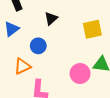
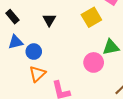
blue triangle: (12, 29) -> (16, 42), turned 42
blue circle: (38, 46) -> (34, 52), moved

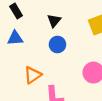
blue circle: (34, 52) -> (57, 45), moved

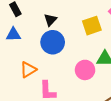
blue circle: (57, 45) -> (53, 42), size x1.5

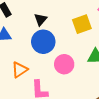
pink circle: (85, 70) -> (64, 64), moved

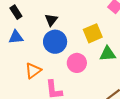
yellow square: (82, 24) -> (93, 33), moved

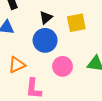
yellow square: (93, 33) -> (76, 23), moved

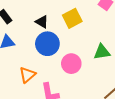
black triangle: (46, 17) -> (42, 22), turned -32

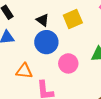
orange triangle: (27, 75) -> (24, 71), turned 42

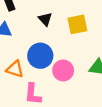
blue circle: (46, 42) -> (40, 56), moved

